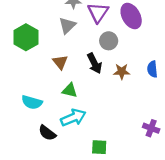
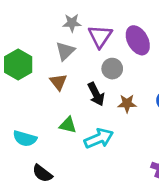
brown triangle: (60, 62) -> (58, 82), moved
cyan arrow: (73, 118) -> (99, 138), moved

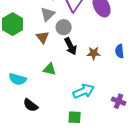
gray circle: (112, 69) -> (64, 27), moved
cyan arrow: (99, 138) -> (84, 91), moved

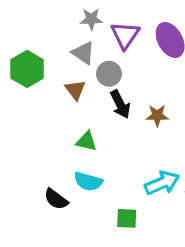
gray triangle: (48, 14) -> (83, 53), turned -42
cyan semicircle: (18, 79) -> (88, 181), moved
cyan arrow: (84, 91) -> (162, 183), moved

